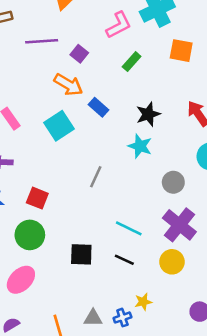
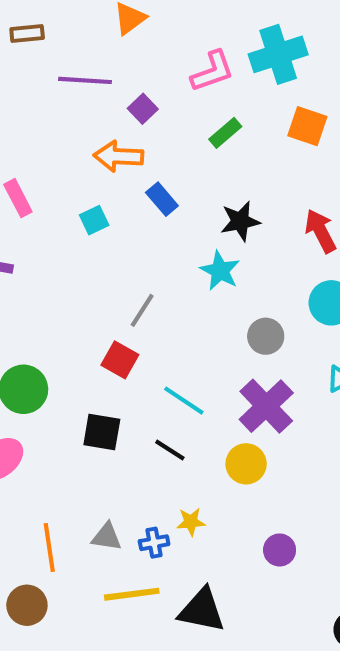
orange arrow: (68, 85) -> (118, 156), turned 144
cyan square: (59, 126) -> (94, 220), size x0.6
red square: (37, 198) -> (120, 360), moved

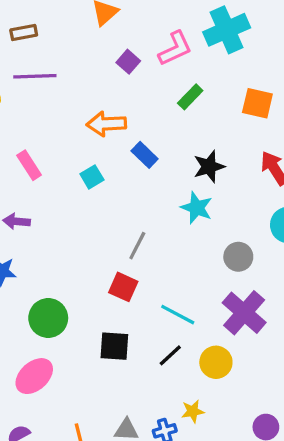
purple line: (85, 80) -> (35, 76), moved
purple square: (143, 109) -> (128, 62), moved
orange square: (307, 126) -> (257, 103), moved
black line: (170, 450) -> (170, 355), turned -70
yellow circle: (246, 464) -> (216, 362), moved

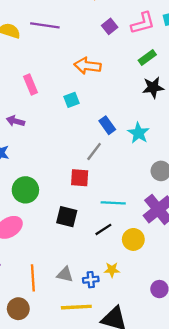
blue rectangle: (145, 155) -> (107, 125), moved
black star: (209, 167) -> (153, 87), moved
red square: (123, 287) -> (80, 178), turned -30
cyan line: (178, 315) -> (113, 203), turned -35

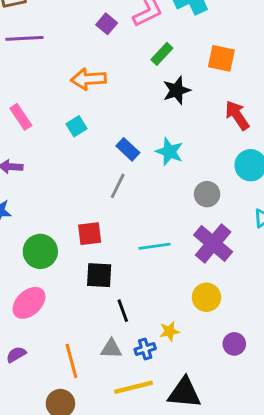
red square: (80, 178) -> (90, 234), moved
black line: (103, 229) -> (123, 311), moved, turned -66
yellow circle: (133, 239) -> (206, 297), moved

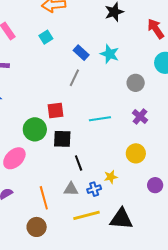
purple cross: (213, 243) -> (140, 117), size x0.6
green circle: (40, 251) -> (35, 129), moved

